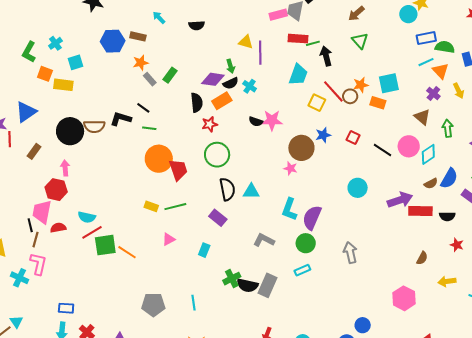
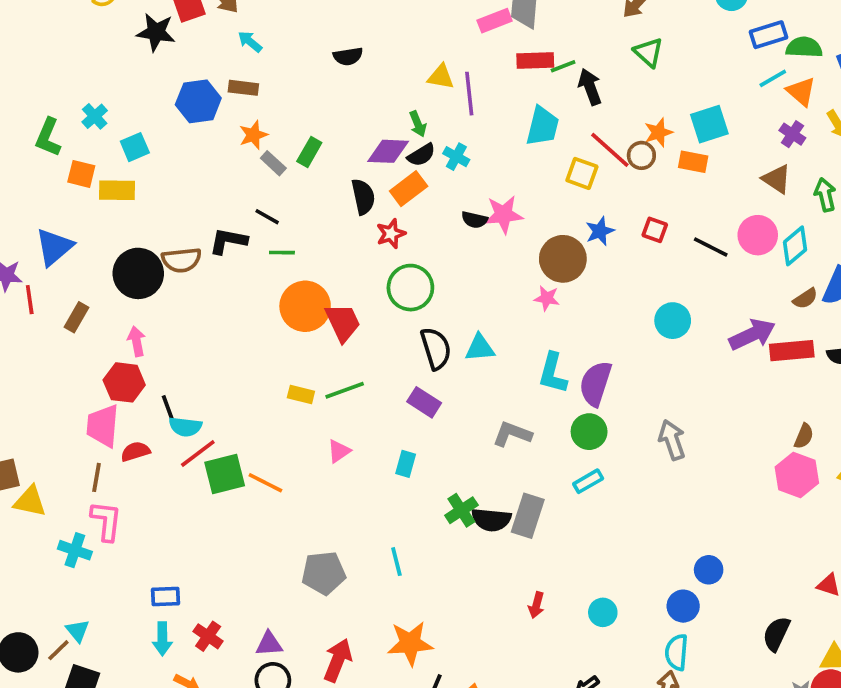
cyan arrow: (159, 18) -> (250, 42), moved
black line: (30, 225) -> (168, 407), moved
pink hexagon: (404, 298) -> (797, 475), moved

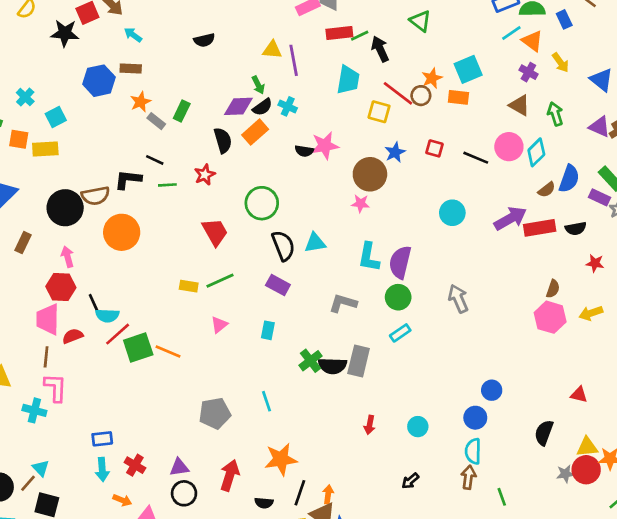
red star: (391, 234) -> (205, 175), moved
orange circle: (305, 306) -> (122, 232), moved

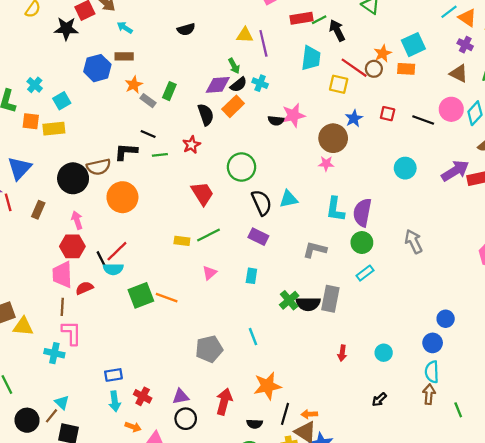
red line: (118, 334) -> (117, 251), moved
orange arrow: (328, 494) -> (309, 414), turned -98

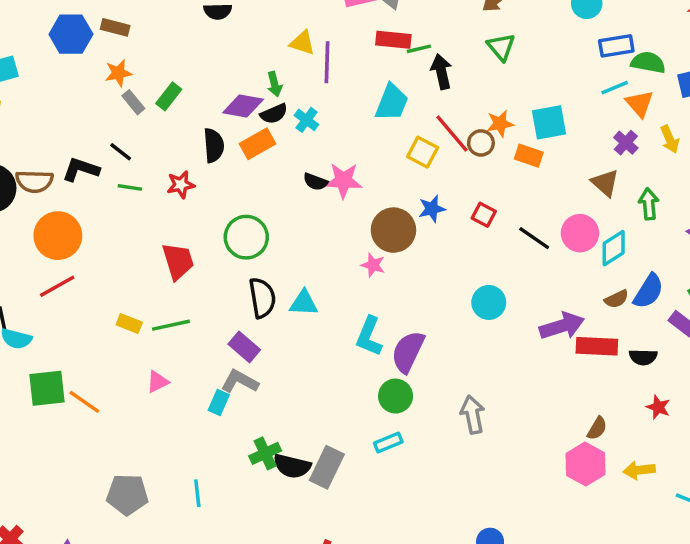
gray L-shape: (315, 250) -> (240, 381), moved
red line: (117, 251) -> (57, 286), moved

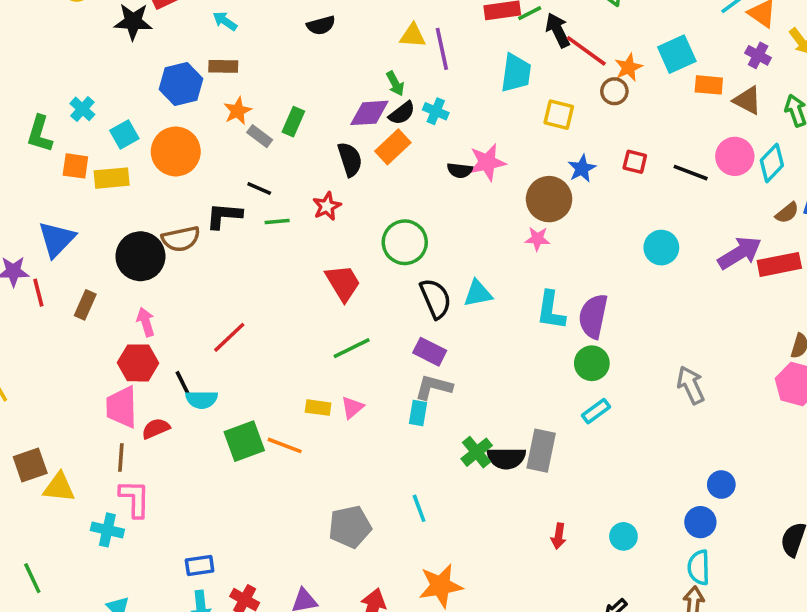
red line: (452, 134) -> (586, 51), moved
orange rectangle: (529, 156) -> (709, 85), moved
orange circle: (58, 236) -> (176, 151), moved
yellow rectangle: (129, 324) -> (318, 408), moved
gray arrow: (473, 415) -> (691, 385), moved

